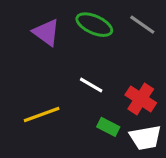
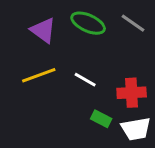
red cross: (141, 99) -> (132, 93), turned -36
yellow line: (42, 114) -> (39, 75), moved

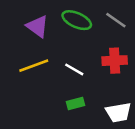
red cross: (132, 93) -> (115, 61), moved
green rectangle: (101, 119) -> (75, 104), moved, turned -42

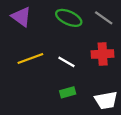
purple triangle: (38, 26) -> (21, 17), moved

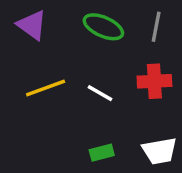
gray line: (104, 18) -> (156, 27), turned 66
green rectangle: (68, 92) -> (102, 153), moved

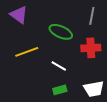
green ellipse: (103, 27) -> (61, 32), moved
white line: (100, 93) -> (59, 66), moved

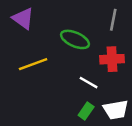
white line: (59, 66) -> (89, 83), moved
green rectangle: (60, 90) -> (86, 111), moved, turned -40

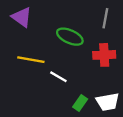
yellow line: (33, 64) -> (31, 60), turned 30
white line: (89, 83) -> (58, 77), moved

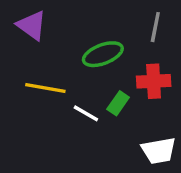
green ellipse: (70, 37) -> (103, 54), turned -45
green rectangle: (80, 103) -> (118, 103), moved

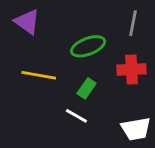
green rectangle: (118, 103) -> (87, 88), moved
white line: (86, 113) -> (76, 116), moved

